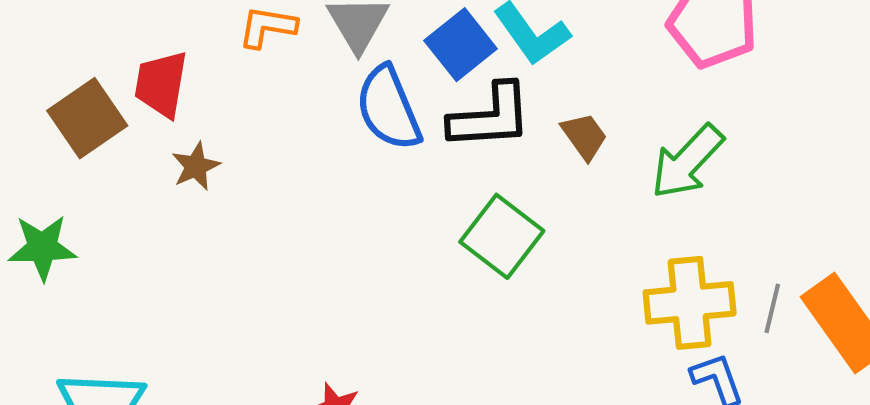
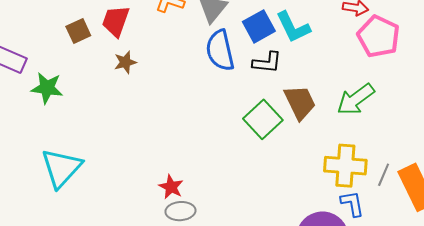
black L-shape: (490, 117) -> (267, 63), size x0.7
brown square: (87, 118) -> (78, 31), size x0.7
brown trapezoid: (584, 136) -> (300, 102), moved, size x1.5

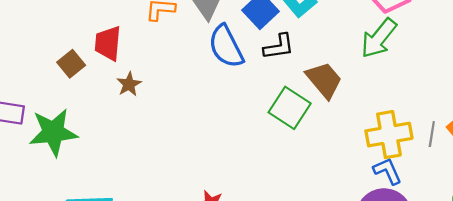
green star: (47, 88) -> (53, 132), size x1.4
green arrow: (356, 99) -> (379, 38), moved
blue L-shape: (352, 204) -> (388, 171), moved

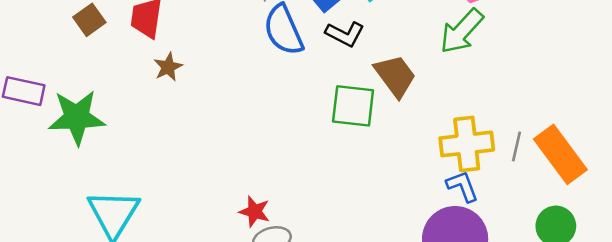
black L-shape: (279, 47) -> (345, 34), turned 32
brown square: (71, 64) -> (89, 20), moved
green square: (290, 108) -> (353, 106), turned -30

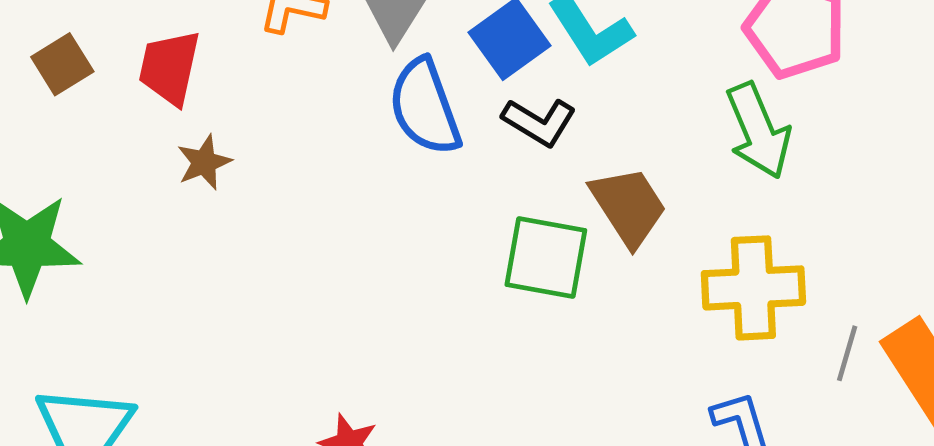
green arrow: (462, 31) -> (758, 131), turned -69
yellow cross: (467, 144) -> (753, 288), moved

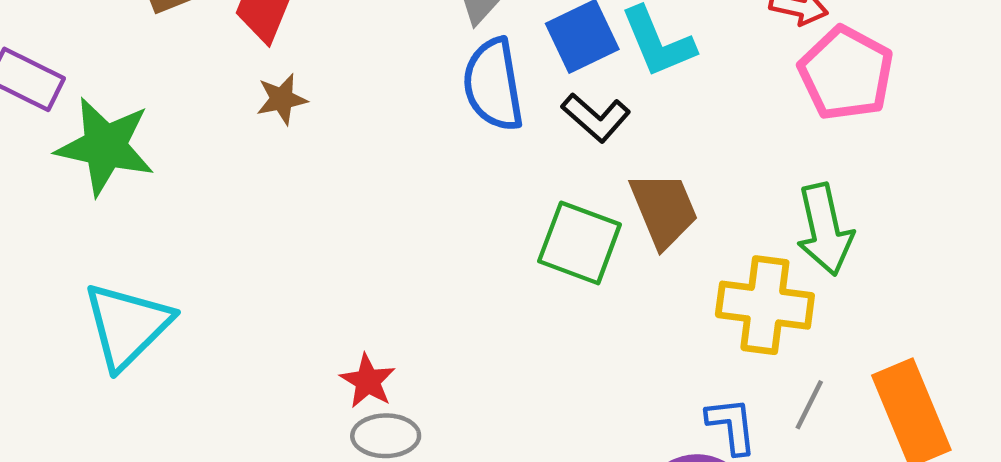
green arrow: (758, 131) -> (825, 230), moved
gray line: (847, 353) -> (809, 405), moved

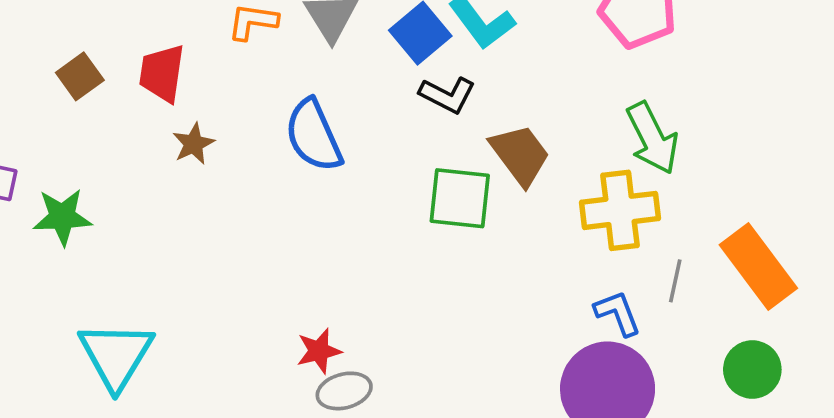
blue semicircle: (493, 85) -> (314, 135), moved
green star: (105, 146) -> (62, 217), size x0.7
red star: (368, 381) -> (319, 351), turned -30

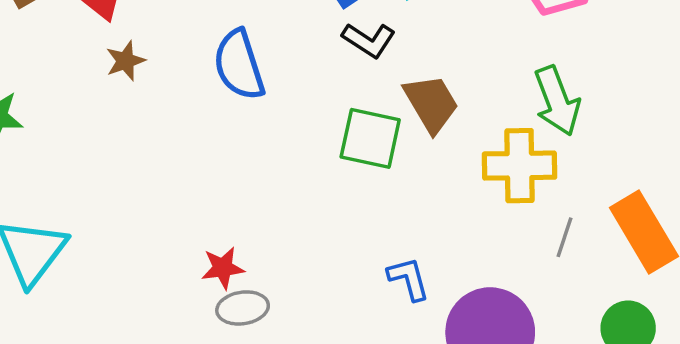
blue L-shape: (618, 313) -> (409, 279), moved

